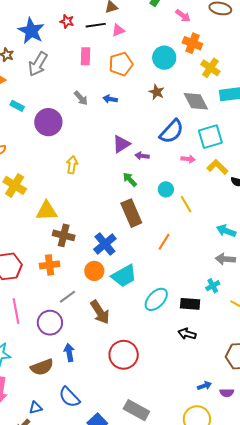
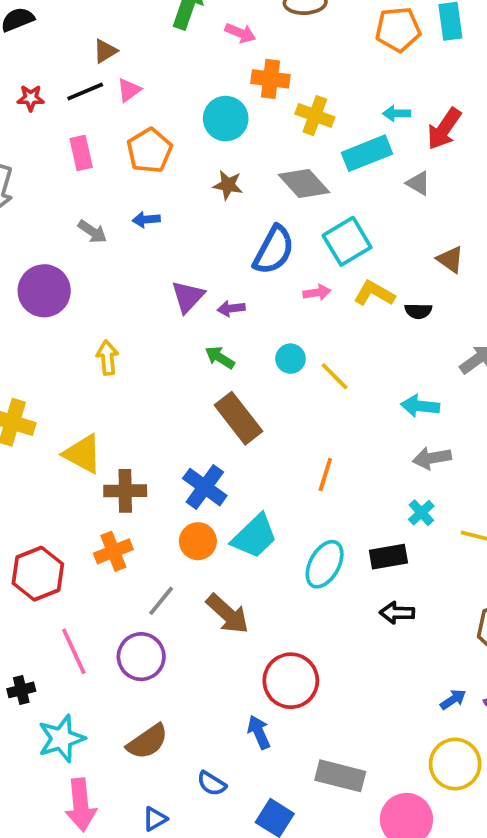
yellow triangle: (47, 211) -> (83, 454), turned 45
orange line: (164, 242) -> (325, 475), moved
blue arrow: (69, 353) -> (259, 732), moved
blue semicircle: (69, 397) -> (212, 784), size x0.7

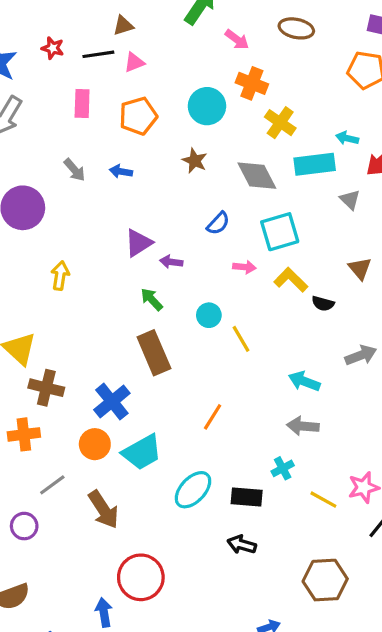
blue semicircle: (274, 250) -> (218, 223), size x0.6
purple circle: (141, 657) -> (24, 526), size x0.7

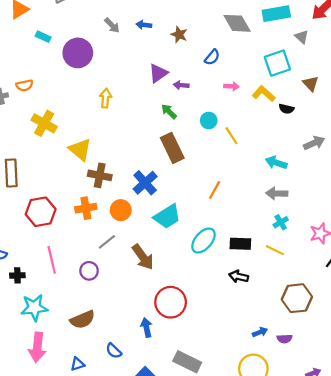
brown star: (195, 161) -> (179, 35), moved
cyan square: (280, 232) -> (277, 63), moved
orange circle: (95, 444) -> (121, 210), moved
cyan cross: (283, 468) -> (281, 222), moved
yellow line: (323, 500) -> (275, 250), moved

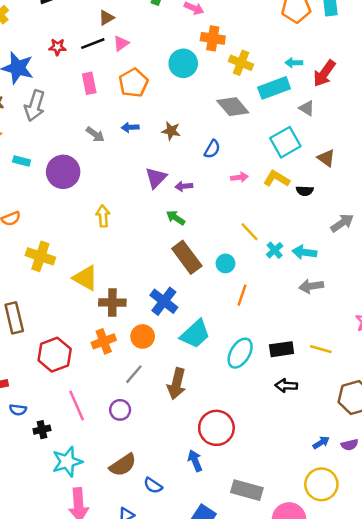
cyan circle: (209, 120) -> (225, 263), moved
cyan cross: (281, 222) -> (275, 250), moved
brown arrow: (143, 257) -> (177, 384), turned 60
blue semicircle: (114, 351) -> (153, 486), moved

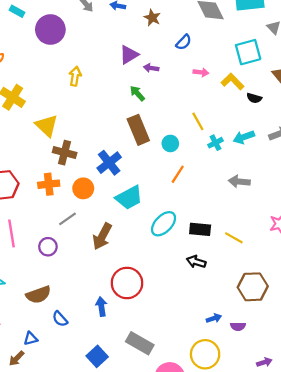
cyan arrow: (304, 252) -> (244, 137), moved, turned -42

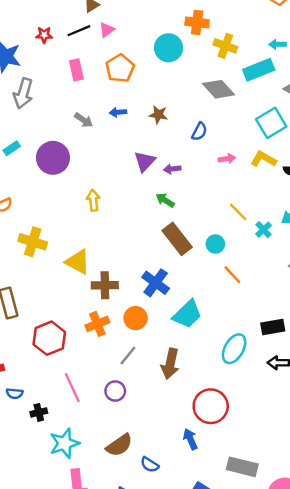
cyan rectangle: (17, 11) -> (12, 148), turned -48
orange line: (178, 174) -> (232, 275), turned -60
cyan ellipse: (164, 224) -> (234, 349), moved

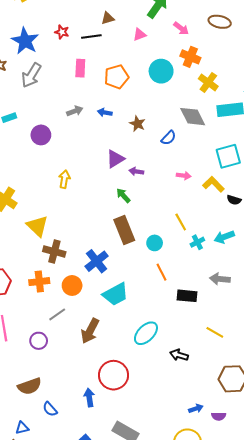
pink triangle: (107, 30) -> (140, 35), moved
gray arrow: (84, 120) -> (75, 111), turned -70
blue semicircle: (199, 132) -> (169, 138), moved
purple circle: (53, 158) -> (41, 135), size x0.7
black rectangle: (273, 327) -> (187, 296), moved

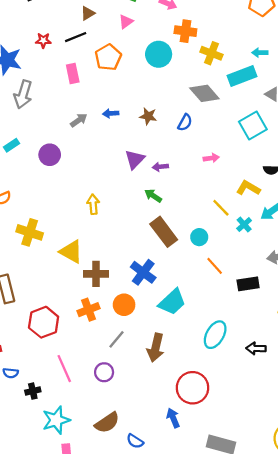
orange pentagon: (116, 77) -> (108, 57), moved
yellow arrow: (64, 179) -> (93, 204), moved
yellow L-shape: (214, 184) -> (248, 188), moved

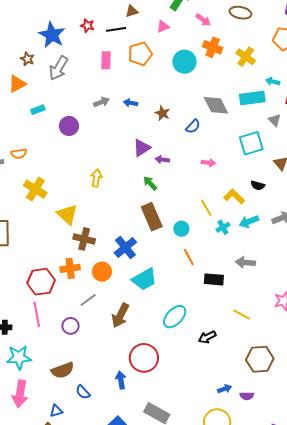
yellow cross: (211, 53) -> (246, 57), moved
red hexagon: (44, 322) -> (41, 282), moved
black arrow: (256, 348) -> (207, 337), turned -42

